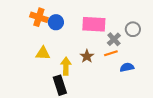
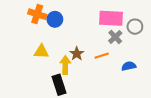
pink rectangle: (94, 24) -> (111, 18), moved
orange line: (111, 53) -> (102, 56), moved
brown star: (87, 56) -> (77, 54), moved

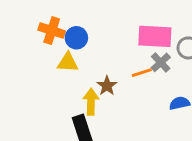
yellow triangle: (41, 52) -> (68, 62), moved
orange line: (102, 56) -> (142, 73), moved

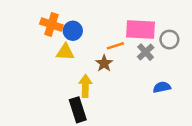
orange line: (142, 73) -> (115, 46), moved
brown star: (107, 86) -> (104, 63), moved

